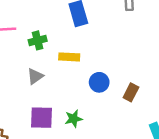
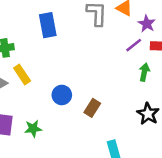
yellow rectangle: (69, 57) -> (22, 74), moved, turned 48

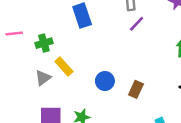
purple line: (134, 45) -> (137, 24), moved

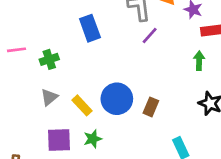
yellow rectangle: (64, 66) -> (82, 105), moved
blue circle: (105, 81) -> (117, 99), size x1.5

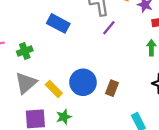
blue rectangle: (90, 28) -> (58, 23), turned -40
gray triangle: (49, 97) -> (26, 83), size x1.5

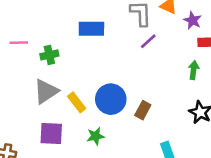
blue rectangle: (58, 23) -> (91, 29), turned -35
green star: (64, 117) -> (96, 136), moved

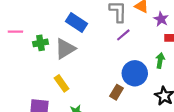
blue rectangle: (91, 29) -> (76, 23), turned 30
gray triangle: (46, 91) -> (65, 49), moved
blue circle: (111, 99) -> (135, 73), moved

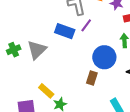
blue rectangle: (76, 23) -> (65, 31), moved
yellow rectangle: (62, 83) -> (46, 91), moved

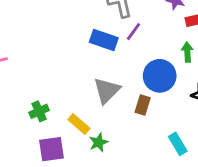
green cross: (14, 50) -> (39, 111), moved
gray triangle: (37, 50) -> (107, 90), moved

